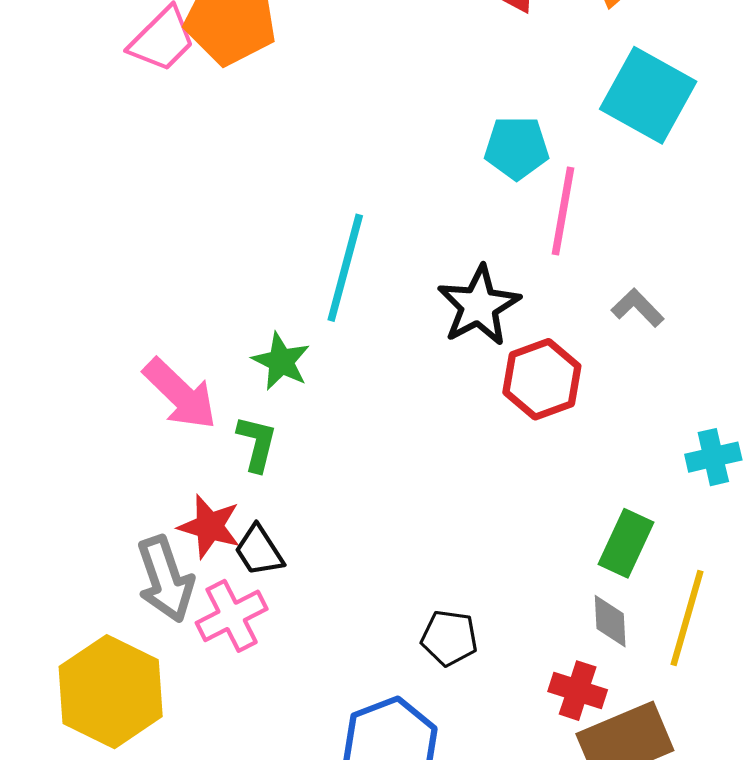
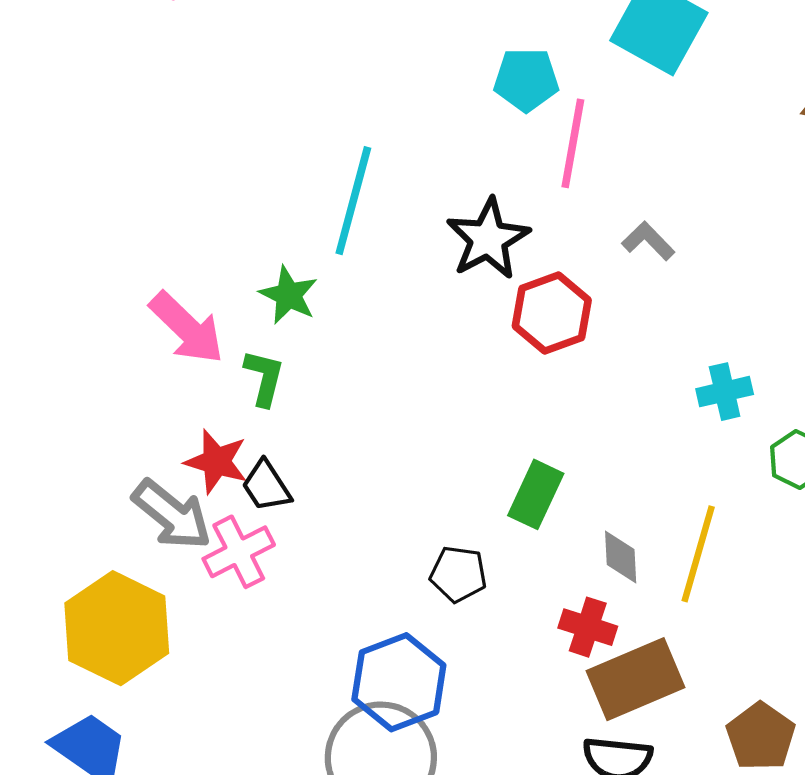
green rectangle: (626, 543) -> (536, 494), moved
gray arrow: (165, 579) -> (172, 515), turned -32

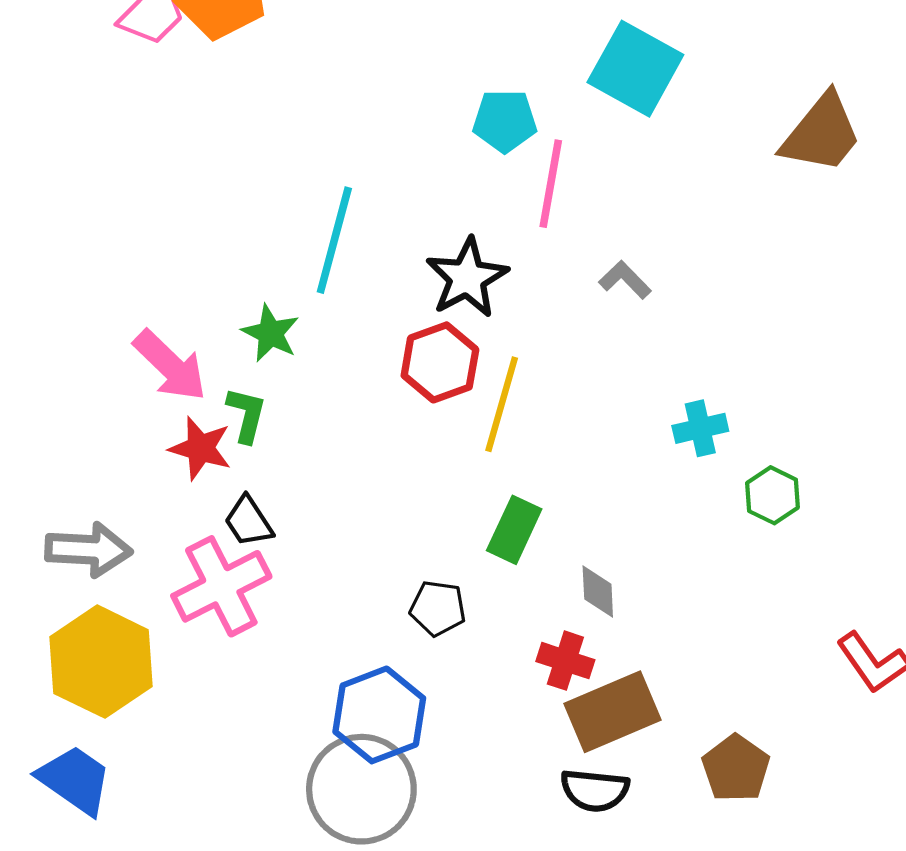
red hexagon: (552, 313) -> (440, 362), moved
red star: (216, 462) -> (200, 448), moved
gray arrow: (172, 515) -> (88, 550), moved, turned -36
pink cross: (239, 552) -> (221, 586), size x1.4
yellow line: (698, 554) -> (502, 404), moved

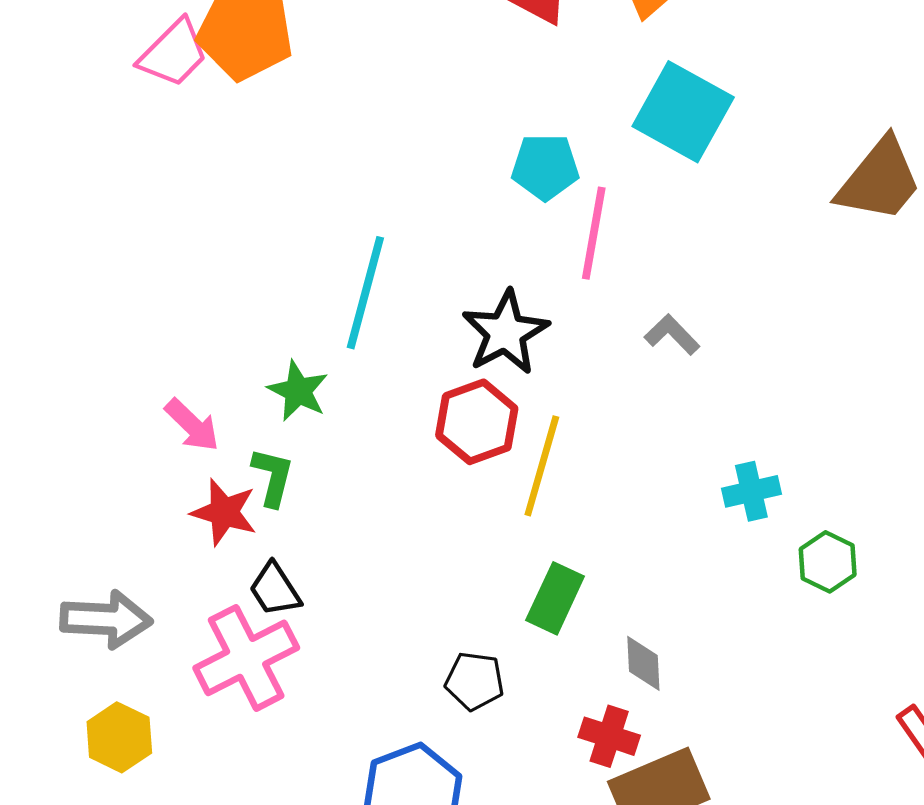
pink arrow: (170, 366) -> (192, 425), size x0.7
yellow hexagon: (101, 662) -> (119, 737), size x0.6

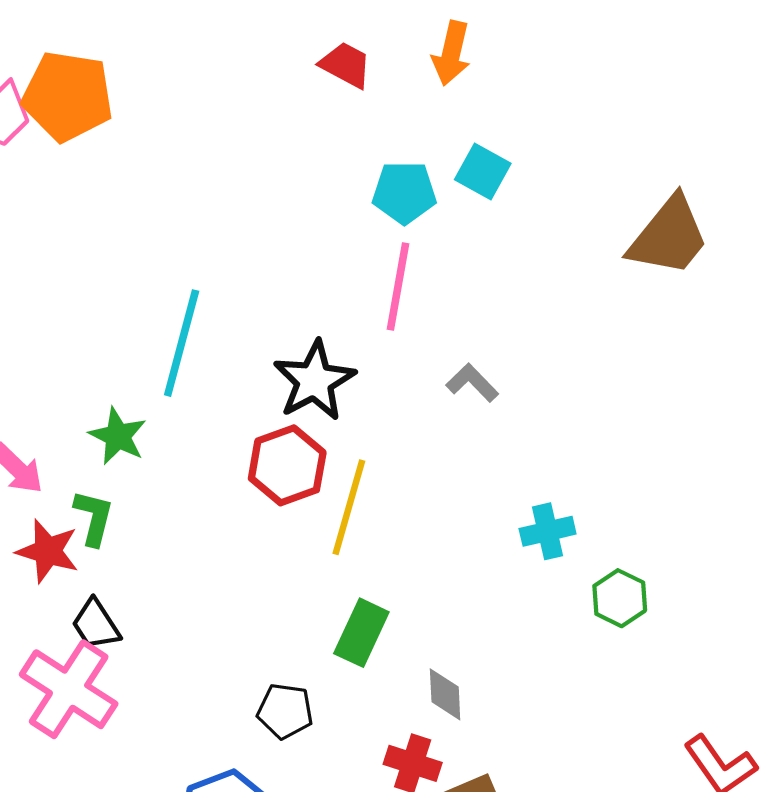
cyan square: (683, 112) -> (483, 172), size x0.6
cyan pentagon: (545, 167) -> (404, 192), moved
pink cross: (246, 658) -> (69, 689), turned -30

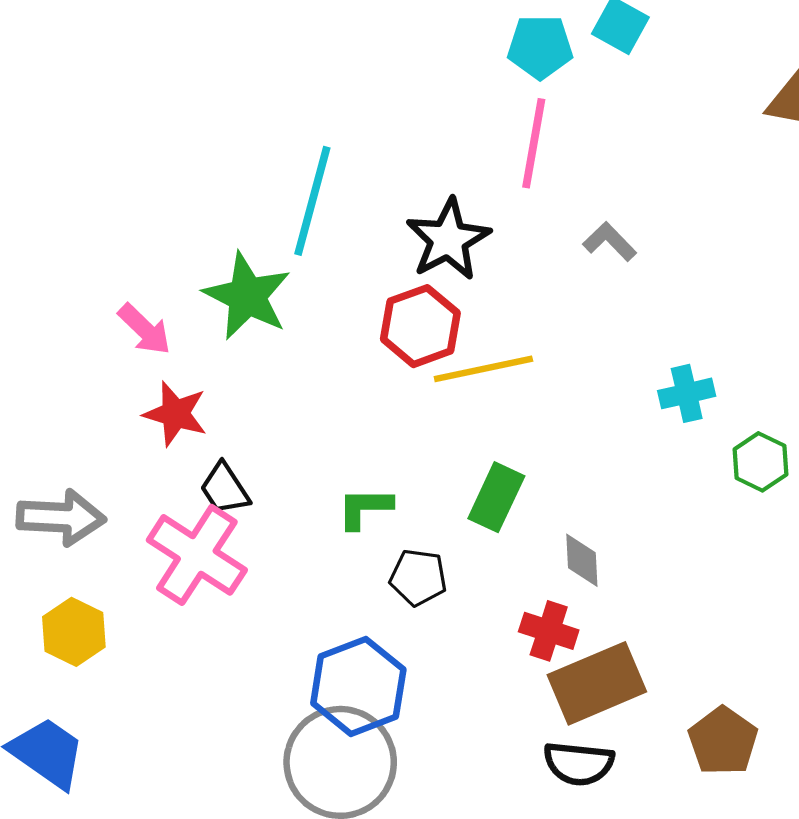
green star: (118, 436) -> (247, 296), size x1.5
yellow line: (349, 507) -> (483, 369), turned 62
green L-shape: (94, 518) -> (365, 508), moved, turned -104

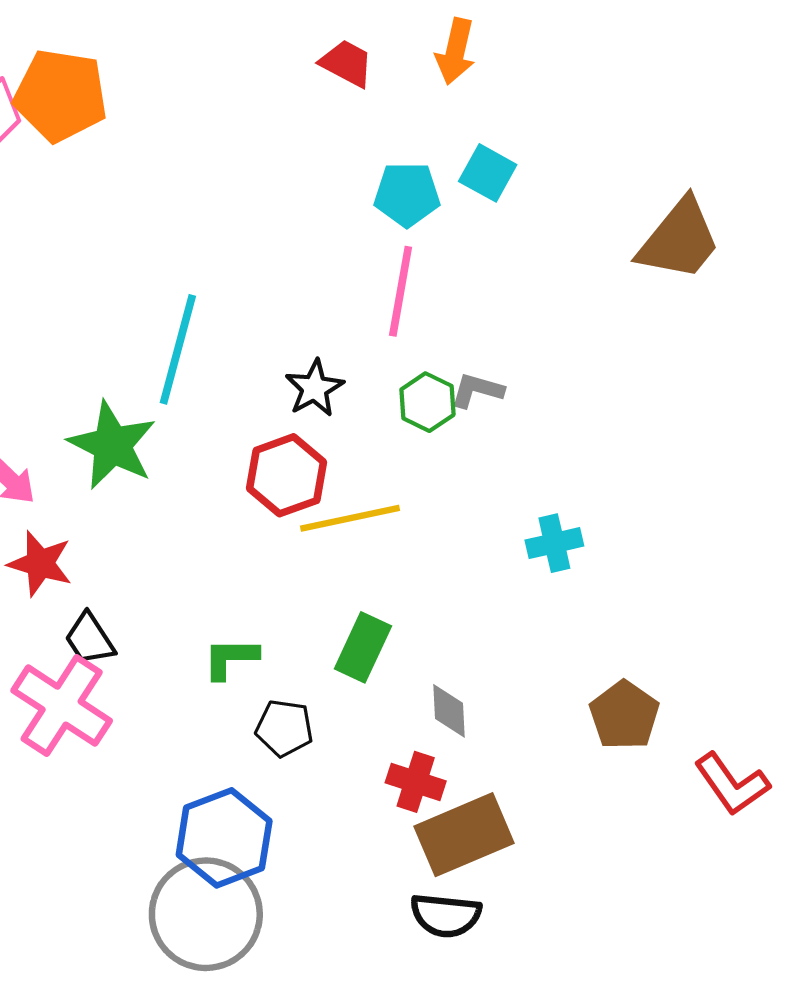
black star: (448, 239) -> (314, 388), size x0.7
gray L-shape: (610, 242) -> (477, 390), turned -30
green hexagon: (760, 462) -> (427, 402), moved
brown pentagon: (723, 741) -> (624, 715), moved

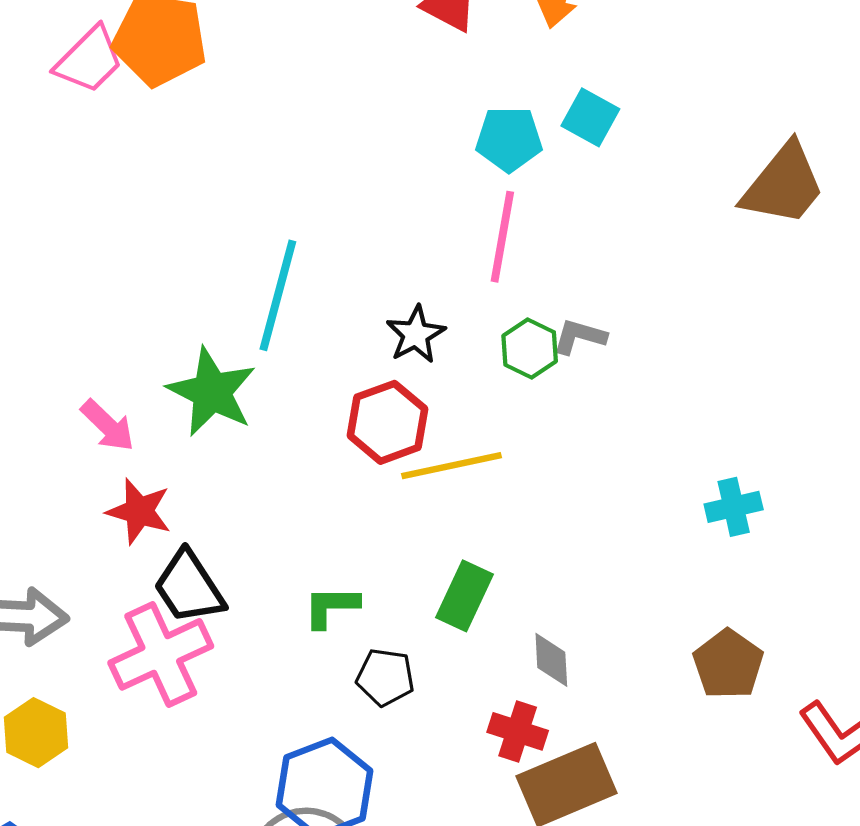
cyan cross: (554, 543) -> (734, 507), moved
black trapezoid: (90, 639) -> (189, 587), size x1.4
pink cross: (62, 706) -> (161, 654), turned 32

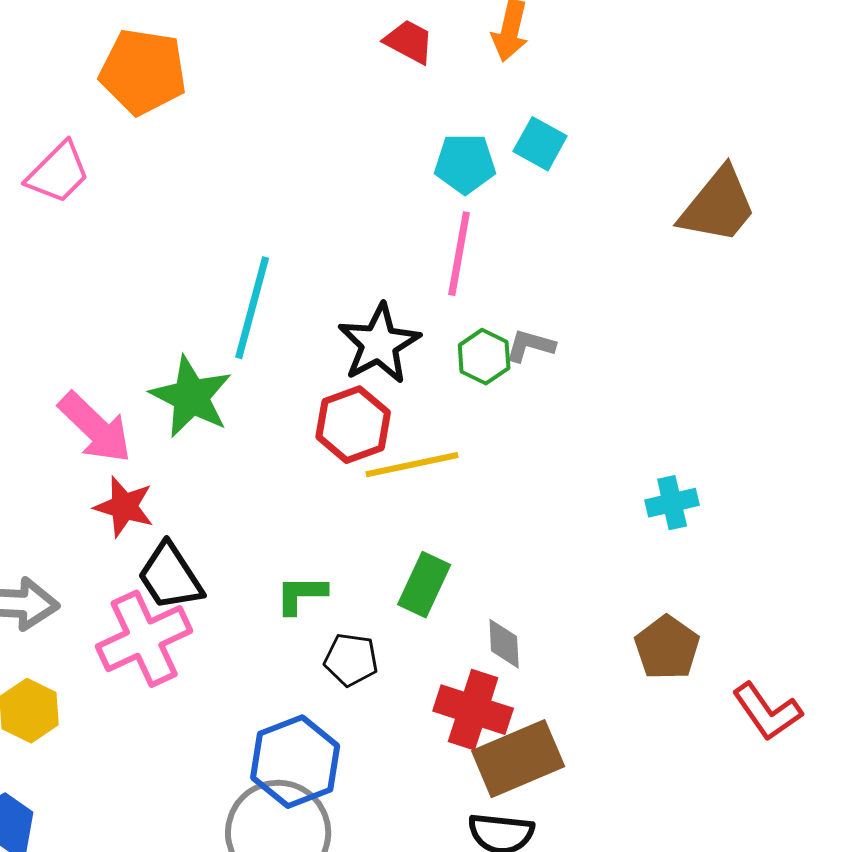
pink trapezoid: (89, 60) -> (58, 173), moved
black star: (416, 334) -> (379, 344), size x1.5
pink arrow: (108, 426) -> (95, 428), size x1.5
red cross: (518, 731) -> (473, 710), size x1.4

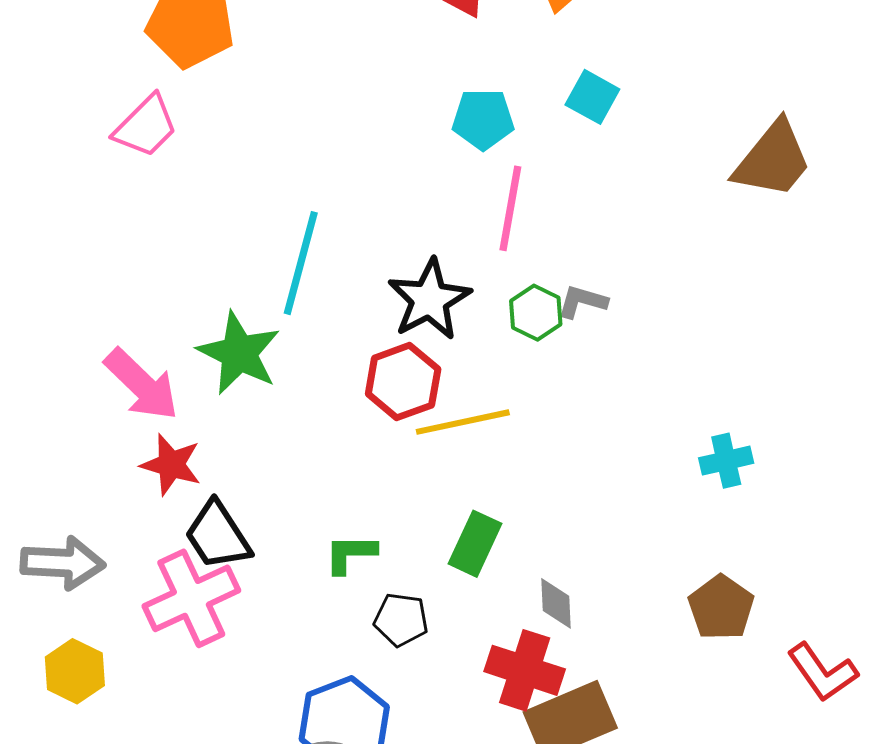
cyan pentagon: (465, 164) -> (483, 119), moved
pink trapezoid: (58, 173) -> (146, 126), moved

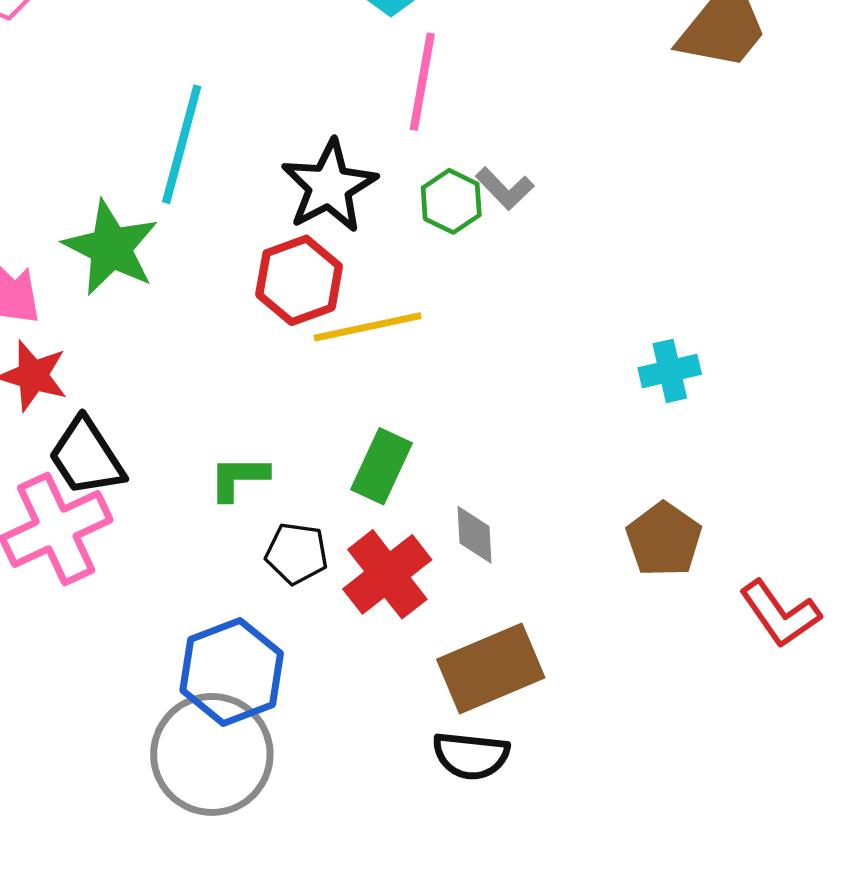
gray L-shape: (582, 302) -> (505, 189), turned -150
red cross: (525, 670) -> (387, 574), moved, turned 34

